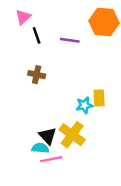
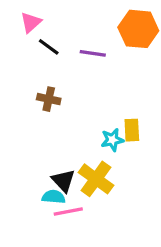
black line: (37, 35) -> (49, 47), turned -35

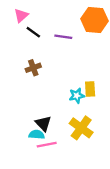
brown cross: (49, 99) -> (33, 68), turned -32
yellow cross: (96, 179) -> (81, 128), moved

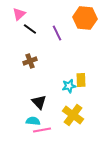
purple line: (63, 37) -> (57, 33), turned 56
black triangle: (43, 123) -> (39, 102), moved

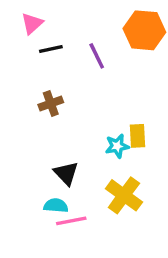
black line: (30, 29) -> (51, 49), turned -48

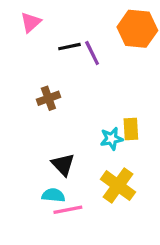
black line: (51, 49) -> (69, 47), moved

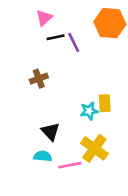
pink triangle: (31, 22) -> (44, 18), moved
pink line: (68, 210) -> (70, 165), moved

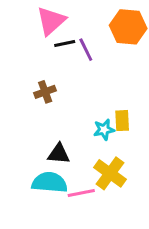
pink triangle: (44, 18) -> (51, 21), size x1.5
black triangle: (50, 132) -> (59, 154), turned -42
cyan semicircle: (43, 156) -> (50, 182), size x1.6

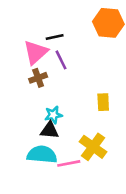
pink triangle: (51, 21) -> (36, 52), moved
purple line: (86, 50) -> (61, 60), moved
cyan star: (104, 130) -> (53, 115), moved

